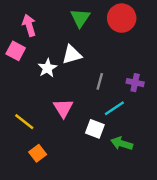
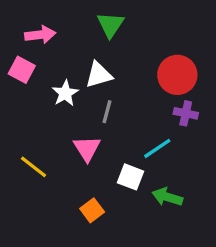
red circle: (122, 18) -> (177, 75), moved
pink arrow: (29, 25) -> (40, 35), turned 100
gray line: (100, 81) -> (107, 112), moved
orange square: (38, 153) -> (92, 210), moved

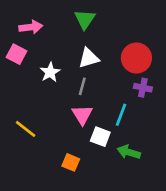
white triangle: (99, 75) -> (89, 58), moved
pink triangle: (87, 148) -> (82, 115), moved
cyan line: (157, 148) -> (121, 115), turned -35
orange square: (92, 210) -> (71, 162), turned -30

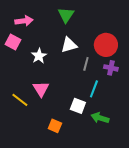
gray line: (82, 86) -> (86, 64), moved
pink triangle: (82, 115) -> (41, 89), moved

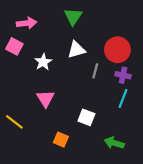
cyan line: (94, 89) -> (123, 99), moved
yellow line: (20, 100) -> (14, 122), moved
green arrow: (100, 118) -> (114, 143), moved

